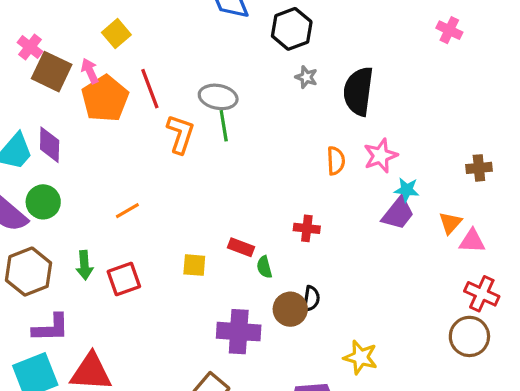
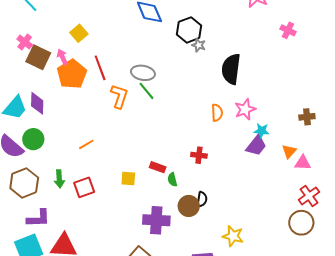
gray star: (306, 77) -> (199, 45), moved
green line: (224, 126) -> (146, 91), turned -30
red cross: (482, 294) -> (309, 196), turned 30

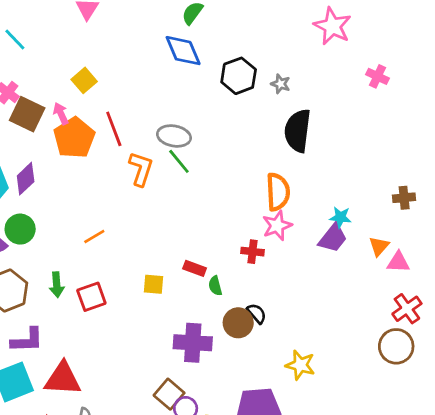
gray star: (199, 45) -> (280, 84), moved
purple diamond: (37, 103) -> (26, 179), turned 45
pink star: (245, 109) -> (277, 226), moved
orange semicircle: (217, 113) -> (278, 192), size x1.5
black semicircle: (202, 199) -> (257, 313), turned -49

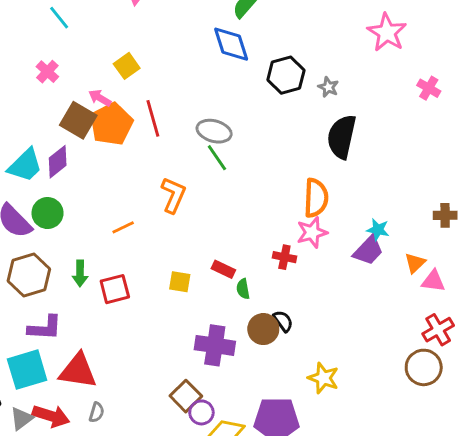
brown square: (27, 114) -> (78, 120), moved
pink arrow: (61, 114) -> (100, 98), turned -40
orange L-shape: (141, 169) -> (173, 195), moved

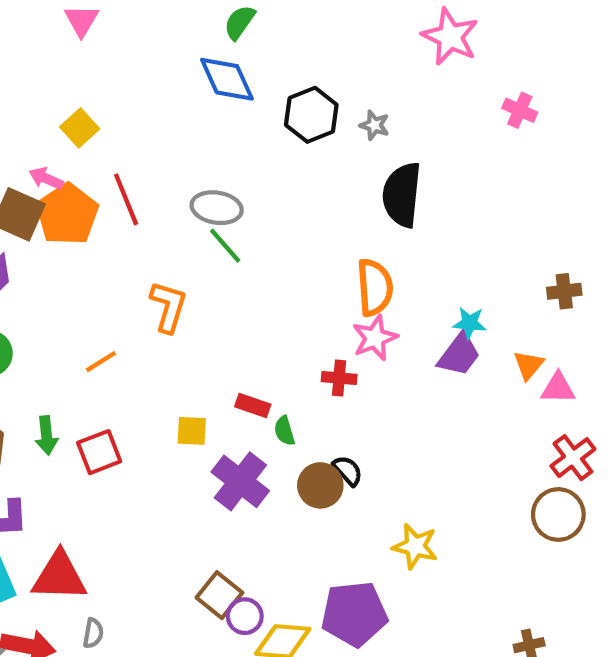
purple cross: (215, 345) -> (240, 481), moved, turned 36

